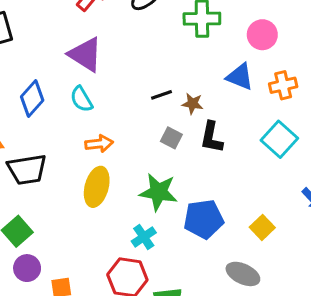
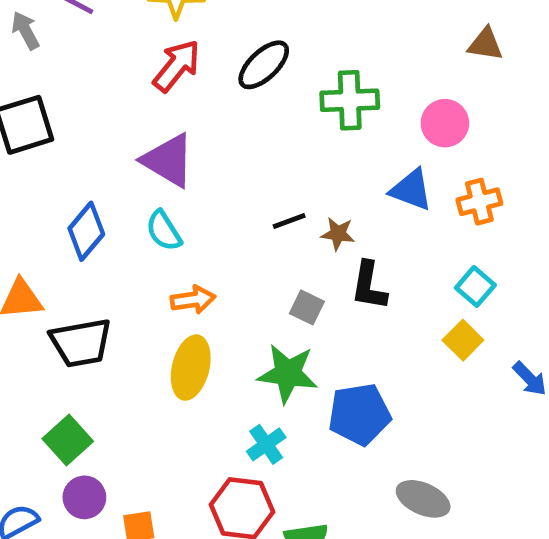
gray square: (171, 138) -> (307, 307), moved
cyan square: (279, 139) -> (475, 286), size x0.7
yellow square: (262, 227) -> (463, 340), moved

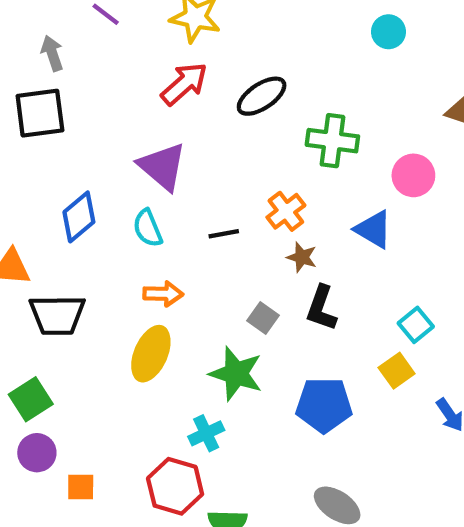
gray arrow: (25, 30) -> (52, 53), moved
orange cross: (479, 202) -> (286, 211), moved, turned -33
black line: (289, 221) -> (224, 234), moved
blue pentagon: (359, 414) -> (324, 405), moved

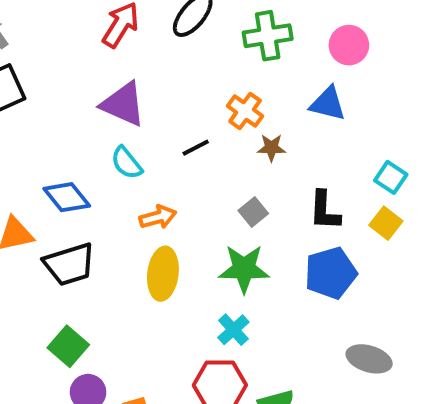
blue diamond: (79, 217) -> (67, 197), moved, turned -72
black L-shape: (321, 308) -> (325, 211), moved
gray square: (263, 318) -> (253, 212), turned 32

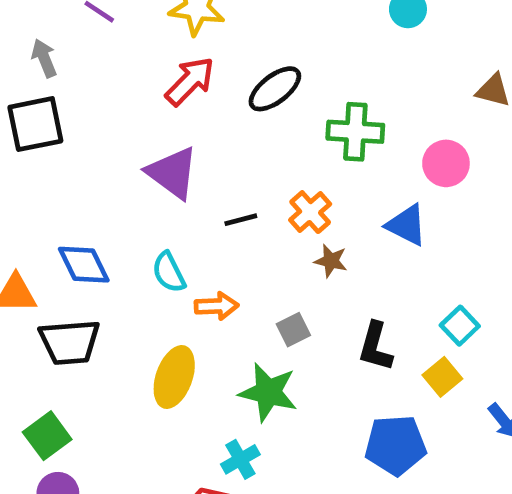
black line: (196, 148) -> (241, 220), moved
cyan semicircle: (127, 163) -> (169, 272), moved
orange arrow: (158, 217) -> (217, 306), moved
blue pentagon: (331, 273) -> (396, 445), moved

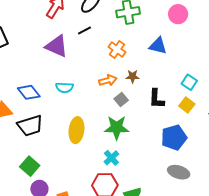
pink circle: (446, 163) -> (178, 14), moved
black line: (241, 220) -> (84, 30), moved
brown star: (331, 261) -> (133, 76), moved
cyan semicircle: (169, 272) -> (64, 87), turned -48
orange arrow: (217, 306) -> (108, 80), moved

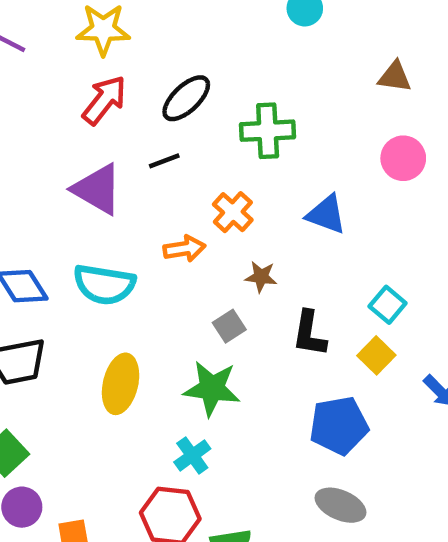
pink circle: (178, 14) -> (403, 158), moved
orange arrow: (108, 80) -> (184, 249), moved
cyan semicircle: (64, 87) -> (104, 284), size x1.5

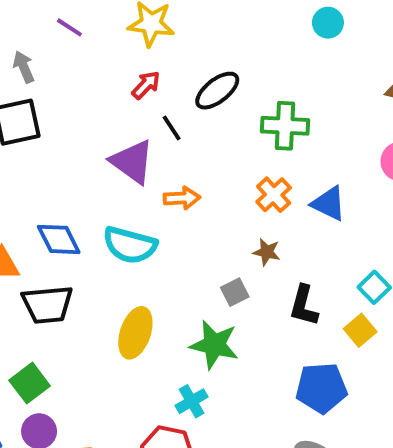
red arrow: (104, 100) -> (146, 85), size x0.7
black line: (164, 161) -> (172, 128), moved, turned 72
orange cross: (233, 212) -> (274, 195), moved
orange arrow: (184, 249) -> (182, 198), moved

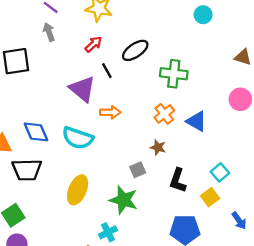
gray arrow: (24, 67) -> (49, 32), moved

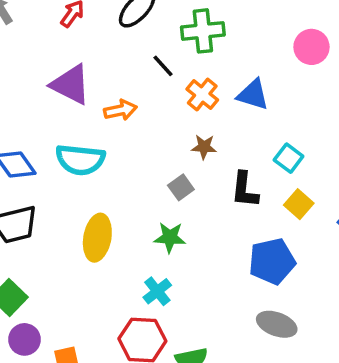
black line: (107, 71) -> (163, 66), moved
cyan square: (220, 172) -> (289, 158), moved
green star: (124, 200) -> (170, 237), size x0.7

